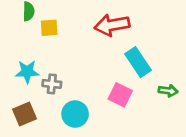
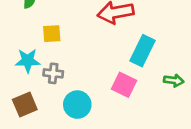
yellow square: (49, 28) -> (52, 34), moved
cyan rectangle: (138, 62) -> (143, 51), turned 60

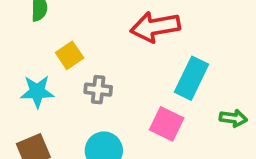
yellow square: (52, 34) -> (70, 55), turned -30
gray cross: (53, 73) -> (98, 90), moved

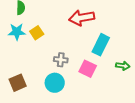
gray cross: (98, 90) -> (61, 60), moved
cyan star: (37, 92) -> (17, 32), moved

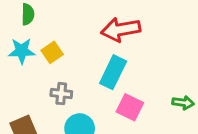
cyan rectangle: (101, 45) -> (113, 72), moved
gray cross: (61, 60) -> (61, 94), moved

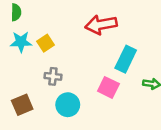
green semicircle: (28, 14) -> (16, 12), moved
cyan rectangle: (113, 72) -> (126, 59), moved

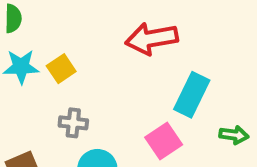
pink square: (108, 87) -> (164, 141), turned 30

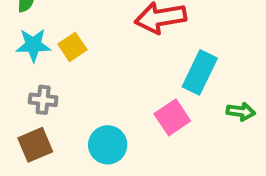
gray cross: (73, 123) -> (43, 100), moved

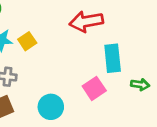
cyan rectangle: (200, 72) -> (113, 58), turned -32

